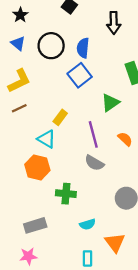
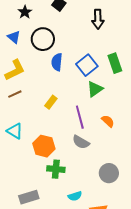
black star: (20, 15) -> (25, 12), moved
blue semicircle: (83, 48) -> (57, 62), moved
blue square: (80, 75) -> (87, 65), moved
cyan triangle: (47, 139) -> (15, 131), moved
orange hexagon: (37, 167) -> (44, 146), moved

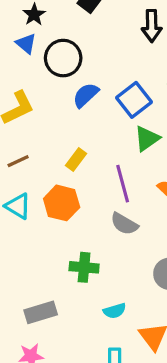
blue triangle: (14, 37) -> (26, 44), moved
blue semicircle: (57, 62) -> (86, 95), turned 42
brown line: (15, 94) -> (18, 161), moved
orange hexagon: (44, 146) -> (62, 203), moved

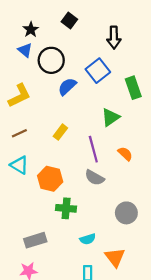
blue square: (134, 100) -> (98, 71), moved
orange hexagon: (62, 203) -> (50, 179), moved

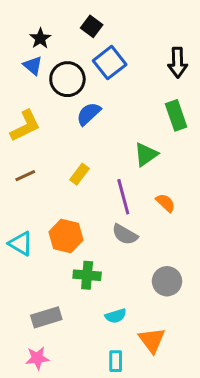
black arrow: (114, 38) -> (178, 63), moved
blue square: (98, 71) -> (110, 63), moved
cyan triangle: (19, 165) -> (21, 244), moved

